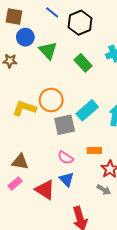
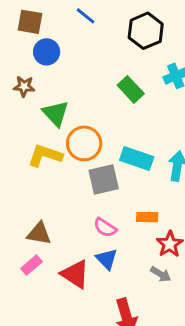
black hexagon: (80, 23) -> (146, 31), moved
green triangle: (48, 51) -> (56, 113), moved
cyan rectangle: (87, 110) -> (137, 158), turned 60

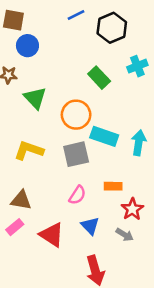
blue line: (86, 16) -> (76, 15), moved, turned -66
orange circle: (84, 143) -> (76, 115), moved
yellow L-shape: (45, 155) -> (29, 150), moved
pink semicircle: (105, 228) -> (77, 195), turned -90
blue triangle: (107, 259) -> (90, 226), moved

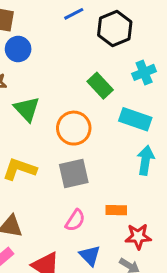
cyan rectangle: (104, 136) -> (135, 119), moved
red star: (132, 209) -> (138, 236), turned 30

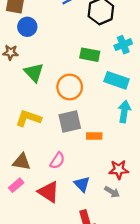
green rectangle: (100, 86) -> (90, 55), turned -36
orange rectangle: (116, 210) -> (94, 136), moved
pink semicircle: (75, 220) -> (57, 161), moved

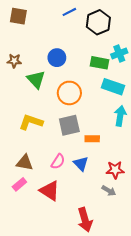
blue circle: (27, 27) -> (57, 58), moved
green rectangle: (90, 55) -> (99, 63), moved
blue triangle: (82, 184) -> (81, 164), moved

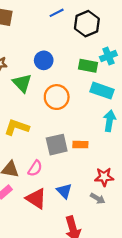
gray square: (69, 125) -> (57, 145), moved
pink semicircle: (58, 162) -> (35, 168), moved
blue triangle: (81, 164) -> (64, 191), moved

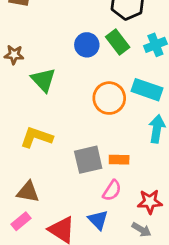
blue circle: (44, 60) -> (87, 45), moved
green rectangle: (88, 66) -> (118, 42), moved, turned 42
orange circle: (57, 97) -> (109, 98), moved
pink semicircle: (35, 168) -> (112, 190), moved

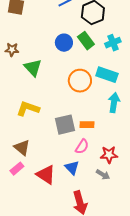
brown triangle: (28, 192) -> (22, 148), turned 30

